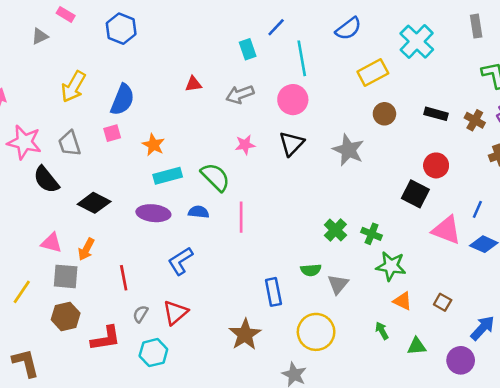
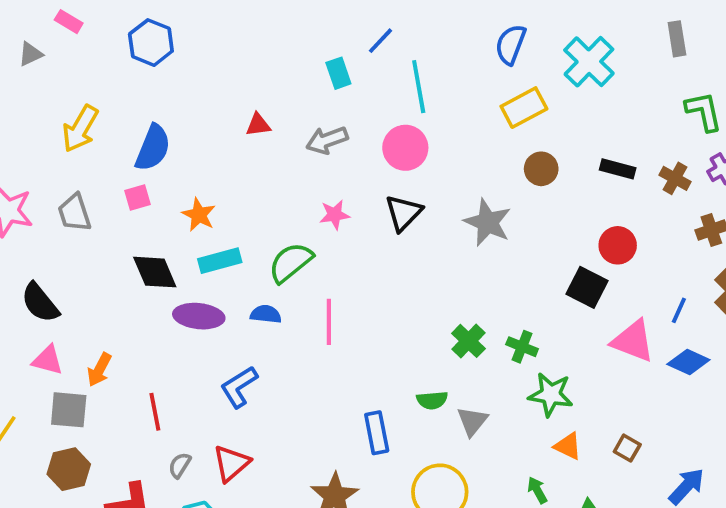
blue semicircle: (348, 29) -> (511, 44), moved, turned 148
green semicircle: (215, 177) -> (291, 263), turned -84
black semicircle: (46, 180) -> (40, 303), moved
black diamond: (94, 203) -> (155, 272), moved, turned 40

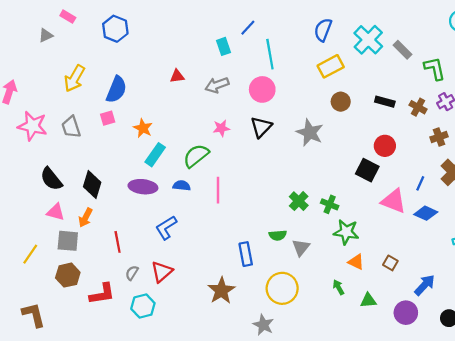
gray rectangle: (677, 39) -> (403, 50), moved, turned -36
cyan rectangle: (220, 261) -> (155, 155), turned -40
black diamond: (155, 272) -> (92, 184), moved, turned 40

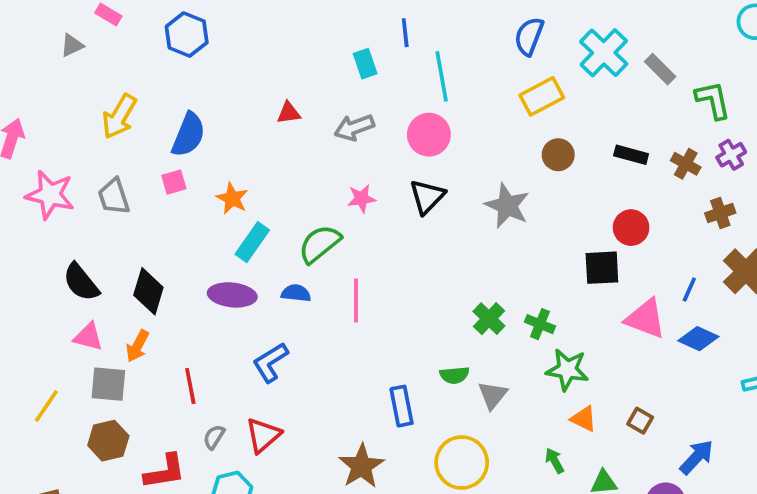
blue line: (248, 28) -> (405, 33), turned -49
black square: (367, 170) -> (602, 268), turned -30

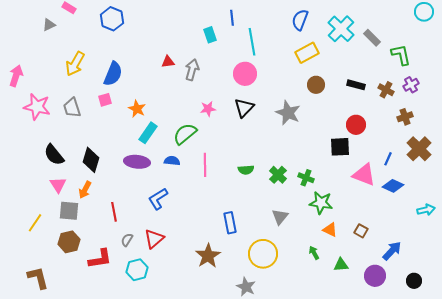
gray arrow: (354, 127) -> (192, 70), moved, turned 125
pink triangle: (88, 337) -> (58, 185), turned 42
green semicircle: (454, 375) -> (246, 170), moved

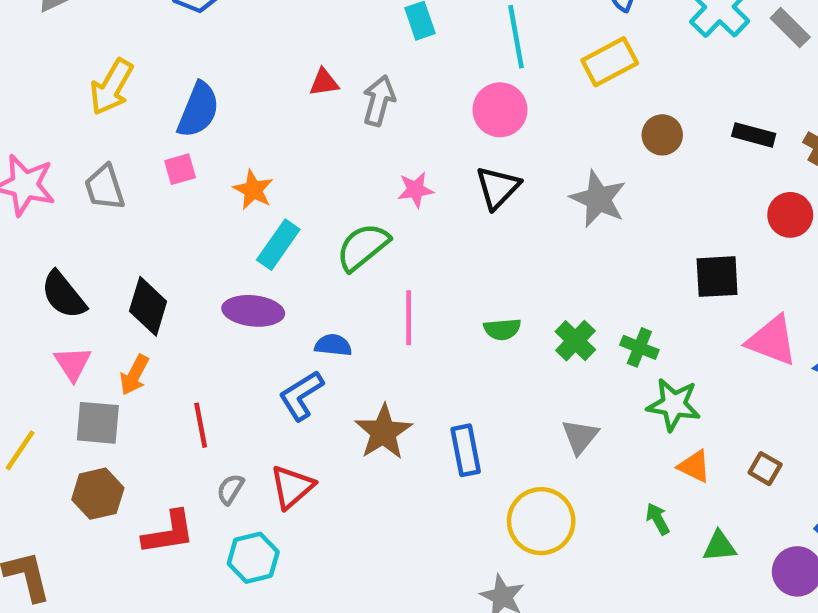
yellow rectangle: (307, 53) -> (610, 62), moved
red circle: (356, 125) -> (790, 215), moved
blue semicircle: (172, 161) -> (333, 345), moved
brown star: (208, 256) -> (383, 432), moved

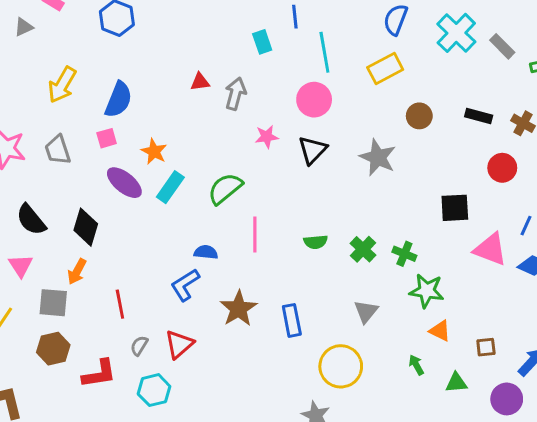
pink star: (415, 190) -> (267, 137), moved
purple ellipse: (253, 311) -> (124, 183), moved, turned 33
pink triangle: (73, 363) -> (21, 266), moved
brown square: (765, 469) -> (486, 347), moved, turned -36

